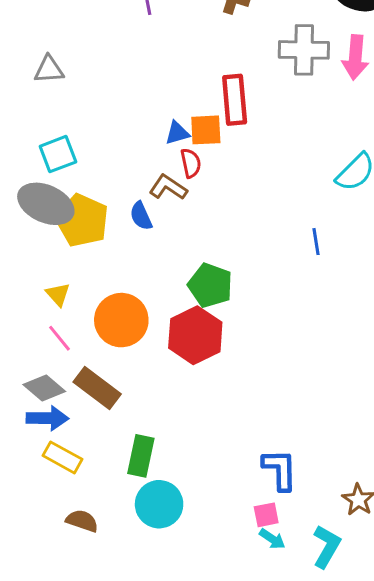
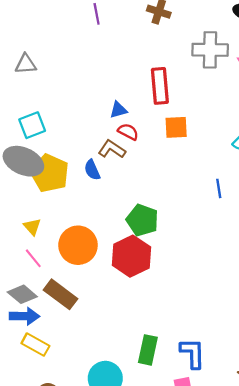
orange square: (206, 130) -> (176, 127), moved
red semicircle: (191, 163) -> (128, 132), turned -50
green rectangle: (141, 456) -> (148, 350), moved

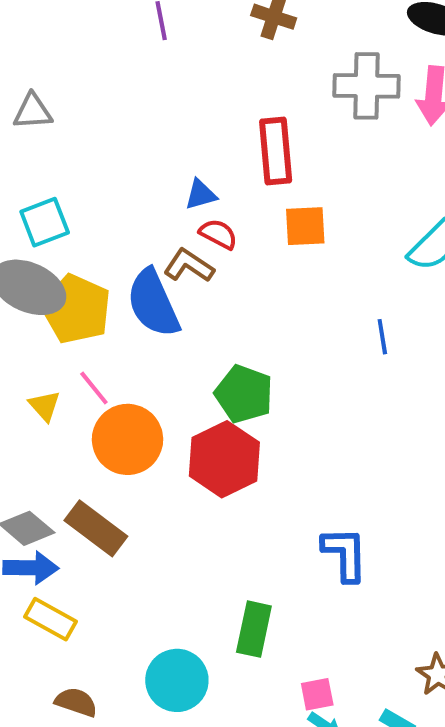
blue semicircle: (92, 170) -> (153, 303), size x1.8
pink line: (33, 258) -> (94, 388), moved
blue L-shape: (193, 353) -> (345, 554), moved

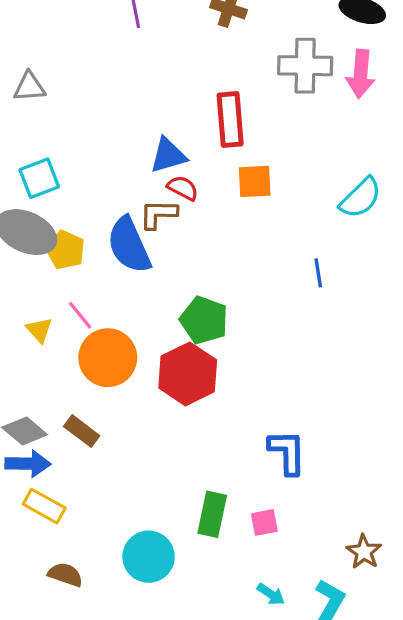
blue triangle: (201, 195) -> (168, 155), size x1.4
brown L-shape: (189, 266) -> (158, 214), turned -33
yellow pentagon: (76, 309) -> (65, 250), size x0.7
brown rectangle: (96, 528) -> (82, 431), size x0.7
pink square: (317, 694) -> (264, 522), moved

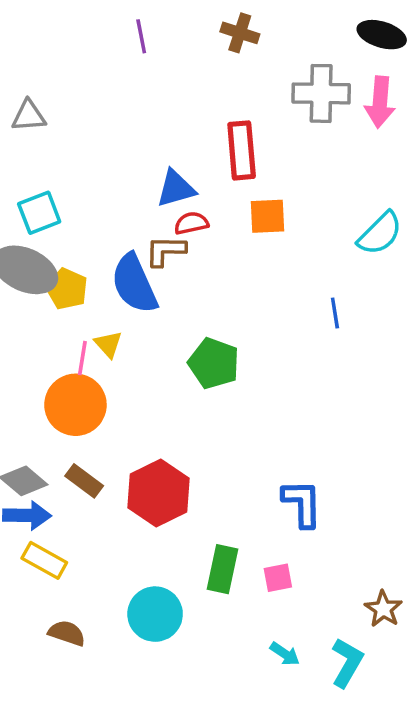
red semicircle: (183, 188) -> (191, 223), turned -40
pink line: (80, 315) -> (82, 358), turned 48
yellow triangle: (39, 330) -> (108, 344), moved
orange circle: (108, 358) -> (75, 405), moved
red hexagon: (188, 374) -> (159, 493), moved

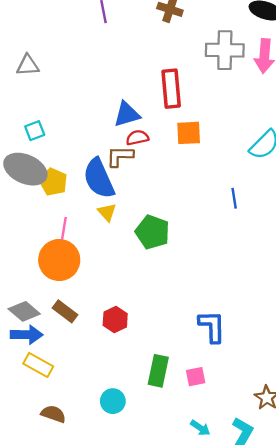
cyan square: (39, 213) -> (35, 131), size x0.7
yellow triangle: (108, 344) -> (107, 212), moved
red hexagon: (159, 493) -> (115, 319), size x0.6
cyan circle: (155, 614) -> (113, 401), size x0.7

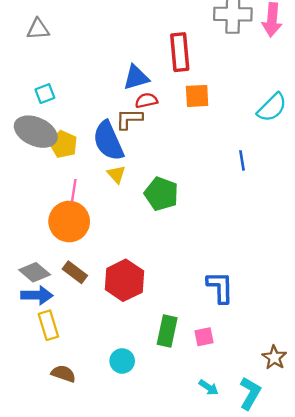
red hexagon: (115, 319) -> (124, 280), size x1.6
yellow rectangle: (38, 365) -> (48, 325), turned 44

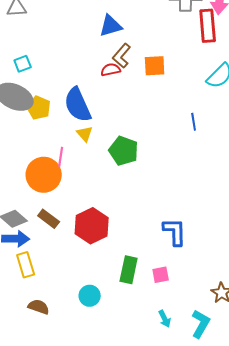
red rectangle: (180, 52) -> (208, 26), moved
blue triangle: (136, 77) -> (111, 26), moved
brown L-shape: (129, 119) -> (122, 56), moved, turned -50
pink line: (74, 190) -> (61, 157), moved
cyan arrow: (209, 387) -> (165, 319), turned 30

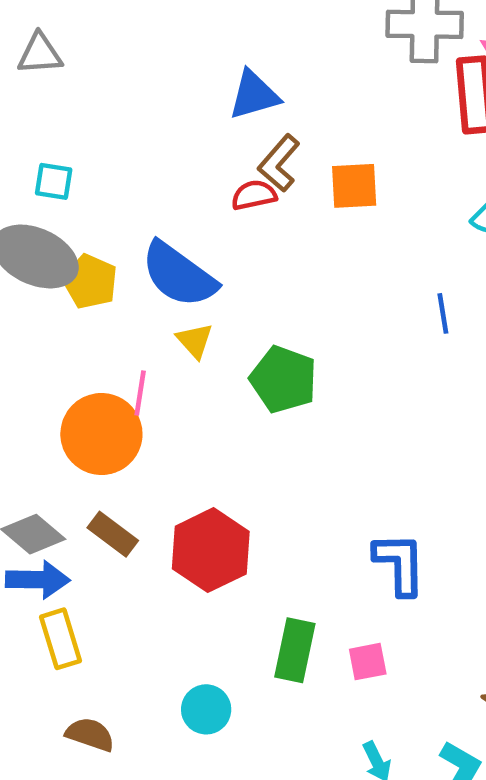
cyan square: (23, 64) -> (54, 181), turned 30
blue semicircle: (78, 105) -> (179, 275), turned -30

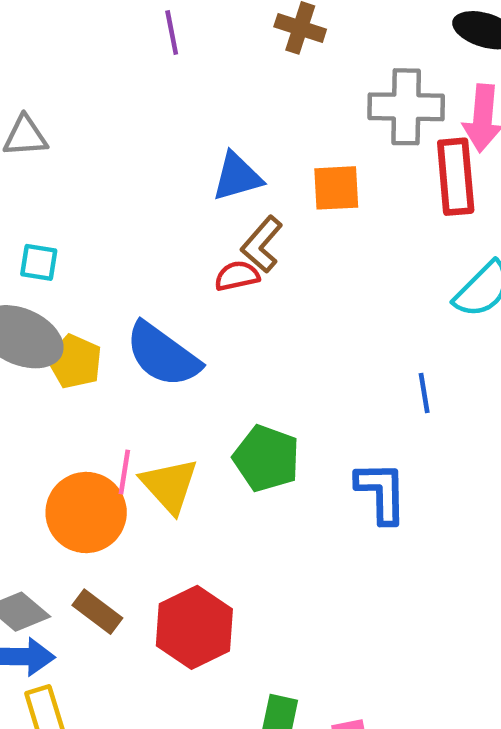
orange square: (354, 186) -> (336, 188), moved
yellow triangle: (195, 341) -> (169, 485), moved, size x1.6
blue L-shape: (400, 564) -> (381, 492), moved

